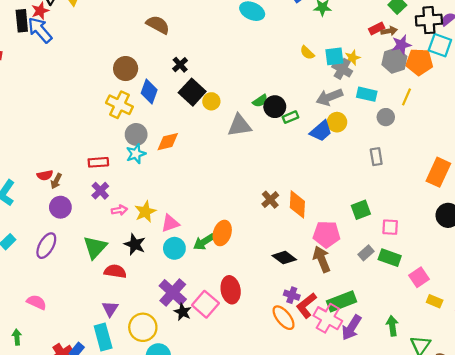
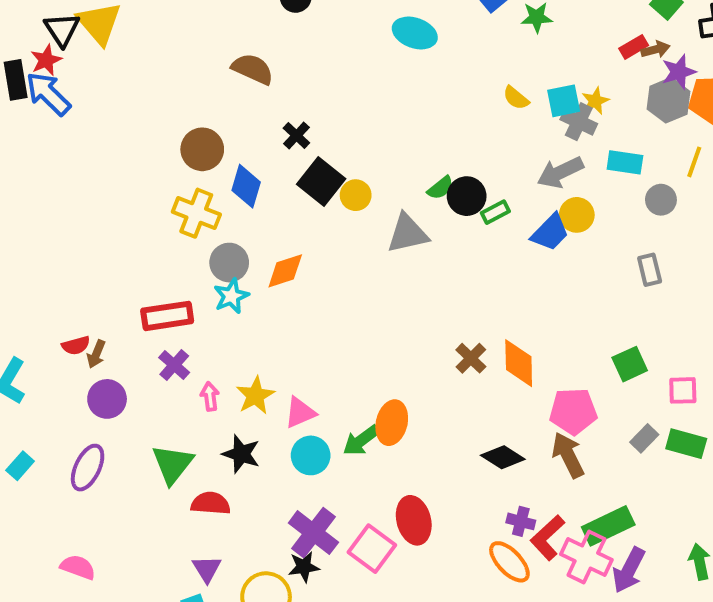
red rectangle: (98, 162) -> (167, 316), size x1.4
pink arrow: (119, 210) -> (210, 396), turned -84
black star: (183, 312) -> (304, 567), moved, turned -30

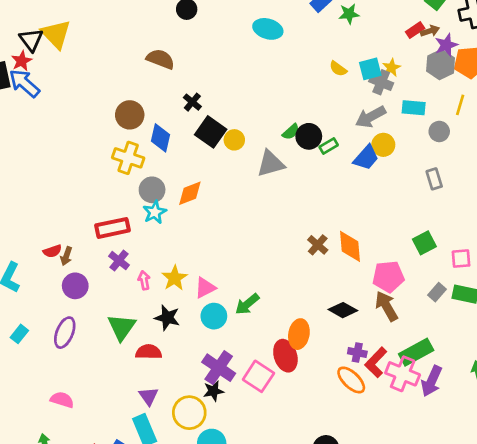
orange ellipse: (392, 423) -> (299, 334), moved

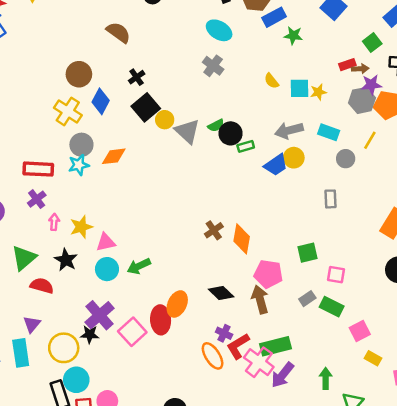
gray cross: (381, 82) -> (213, 66), moved
gray triangle: (271, 164) -> (187, 131), moved, turned 44

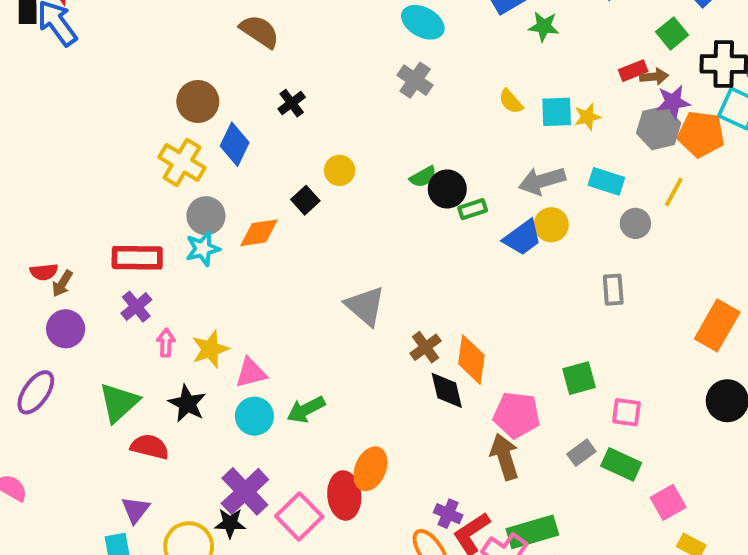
black square: (146, 107) -> (305, 200), moved, size x0.6
gray triangle: (187, 131) -> (365, 306), moved
black diamond: (221, 293) -> (447, 390), moved, turned 35

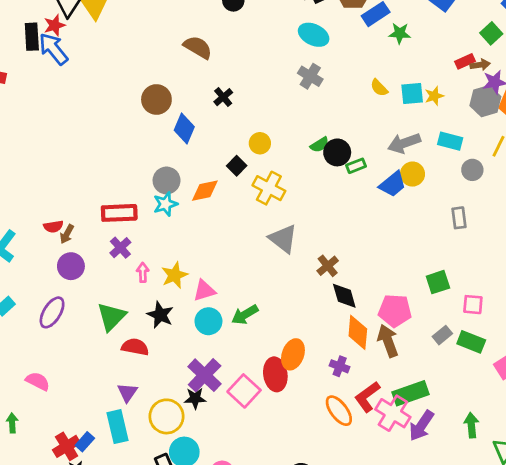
yellow cross: (182, 162) -> (269, 188), moved
orange diamond: (471, 360) -> (358, 332), moved
purple cross: (448, 514) -> (340, 366), moved

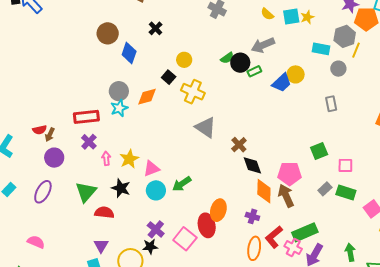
gray hexagon: (485, 101) -> (345, 36), moved
gray arrow: (404, 143) -> (263, 45), moved
purple cross: (205, 375) -> (156, 229), size x0.7
orange ellipse: (339, 411) -> (254, 248), turned 50
pink cross: (393, 413) -> (293, 248), size x0.7

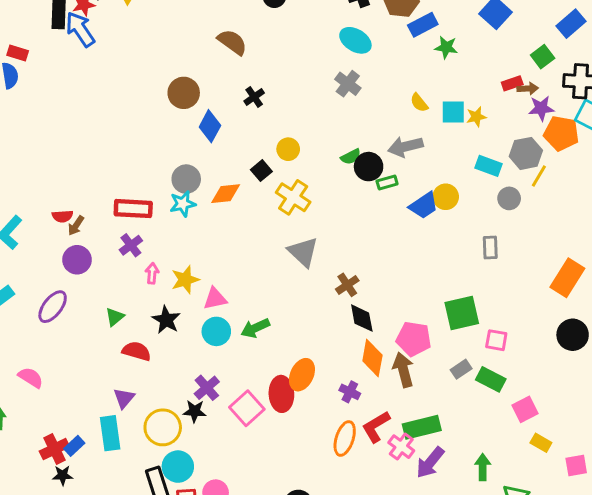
green square: (319, 151) -> (462, 313), size x1.4
green triangle: (86, 192) -> (115, 317), size x0.6

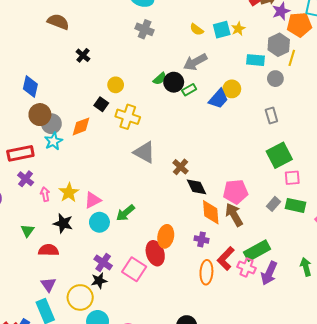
brown circle: (184, 93) -> (40, 115), moved
blue diamond: (210, 126) -> (30, 87), moved
green square: (462, 313) -> (279, 155), moved

